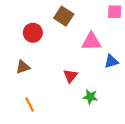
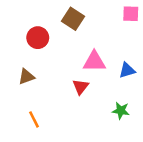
pink triangle: (91, 42) -> (94, 62), moved
green star: (90, 97) -> (121, 111), moved

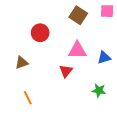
brown square: (73, 19) -> (78, 15), moved
red circle: (38, 38) -> (40, 33), moved

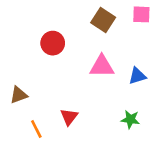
brown triangle: (22, 63) -> (19, 95), moved
red triangle: (66, 71) -> (69, 117), moved

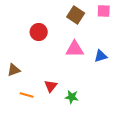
green star: (130, 119) -> (72, 97), moved
orange line: (36, 129) -> (27, 95), turned -48

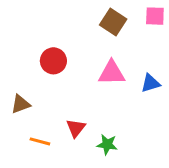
red circle: (39, 32) -> (53, 61), moved

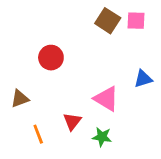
pink square: (155, 16) -> (136, 21), moved
pink triangle: (112, 73) -> (106, 99), moved, turned 32
orange line: (40, 141) -> (38, 134), turned 54

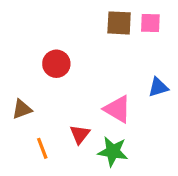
brown square: (108, 21) -> (119, 23), turned -30
green star: (102, 137) -> (113, 151), size x1.4

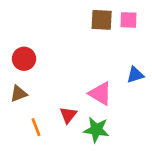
red circle: (56, 64) -> (24, 59), moved

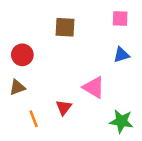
brown square: (102, 20) -> (65, 27), moved
blue triangle: (135, 75) -> (121, 55), moved
green star: (96, 130) -> (121, 121), moved

